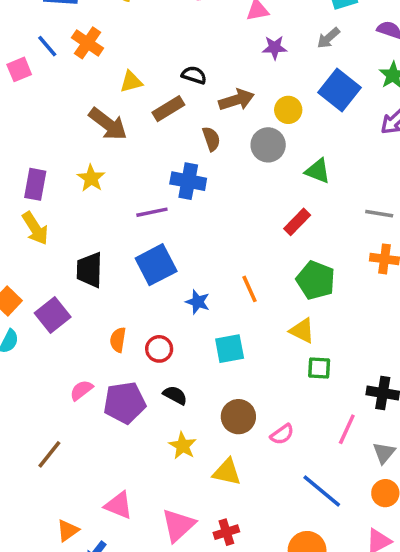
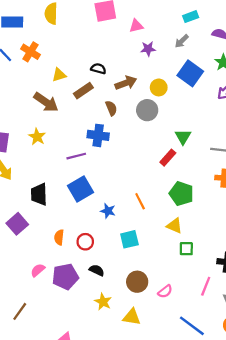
green triangle: (318, 171) -> (183, 137), moved, turned 42

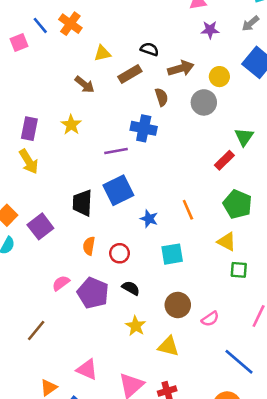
brown arrow: (46, 102) -> (85, 85), size x0.7
black trapezoid: (39, 194) -> (82, 203), moved
purple pentagon: (65, 277) -> (93, 293), turned 30

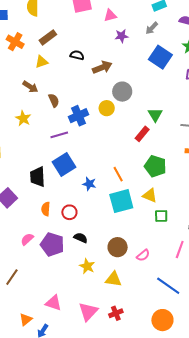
brown rectangle: (130, 74) -> (48, 37), moved
yellow circle: (219, 77) -> (107, 108), moved
brown semicircle: (161, 97) -> (54, 100), moved
blue cross: (144, 128) -> (78, 116), turned -30
cyan square: (172, 254) -> (121, 201), moved, size x1.4

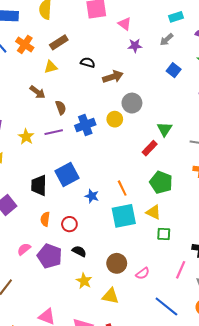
pink triangle: (110, 15) -> (125, 24), turned 48
blue square: (160, 57) -> (174, 70), size x0.6
yellow star: (23, 118) -> (26, 137), moved
purple line: (59, 135) -> (54, 132), moved

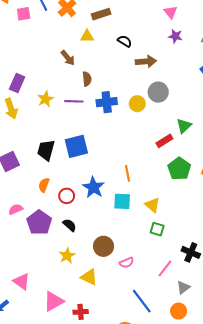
green pentagon: (161, 182) -> (179, 169), moved
blue star: (92, 196) -> (93, 187), moved, size x1.5
cyan square: (124, 216) -> (122, 201), size x0.7

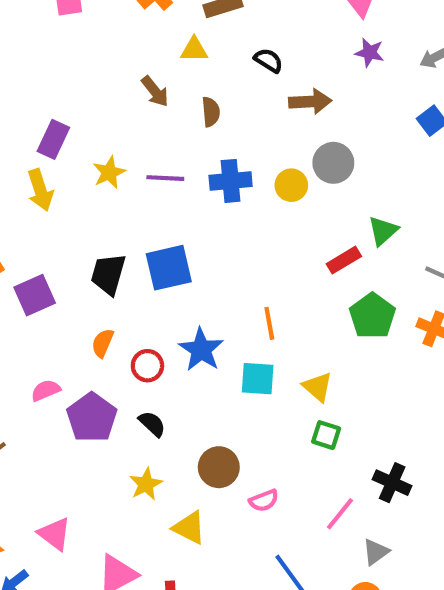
brown semicircle: (87, 79) -> (211, 112), moved

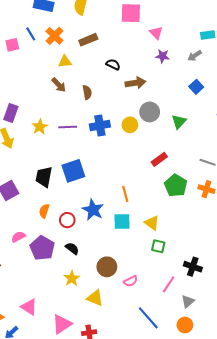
yellow triangle: (194, 50) -> (65, 62), moved
green triangle: (383, 231) -> (179, 122), moved

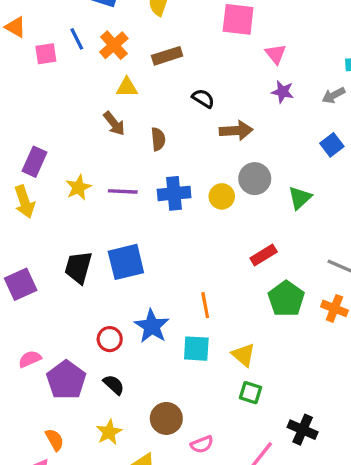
orange semicircle: (44, 211) -> (55, 440), moved, turned 128

